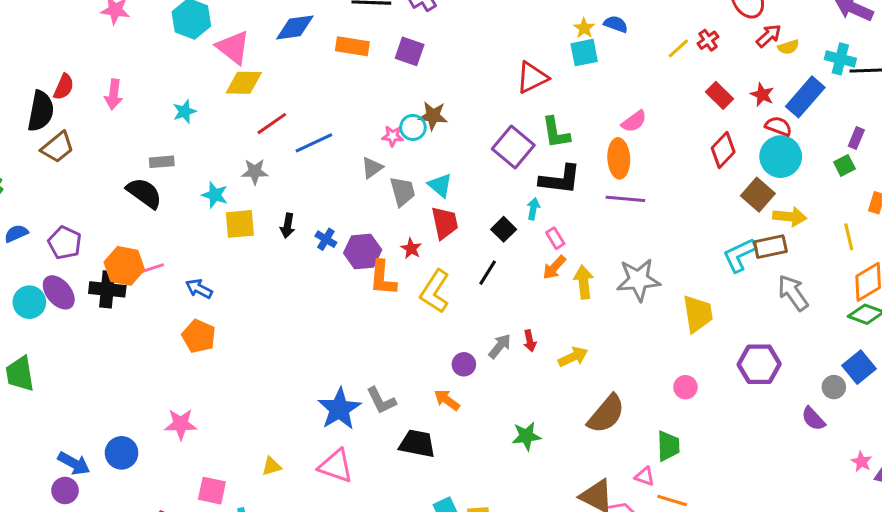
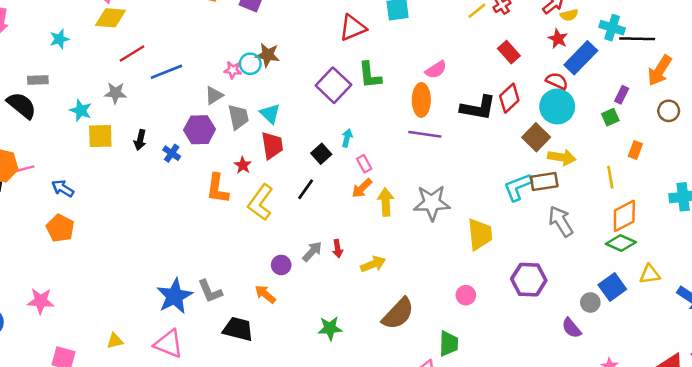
red star: (762, 95) -> (558, 39), moved
black L-shape: (560, 179) -> (478, 108), moved
purple hexagon: (363, 251) -> (200, 130), moved

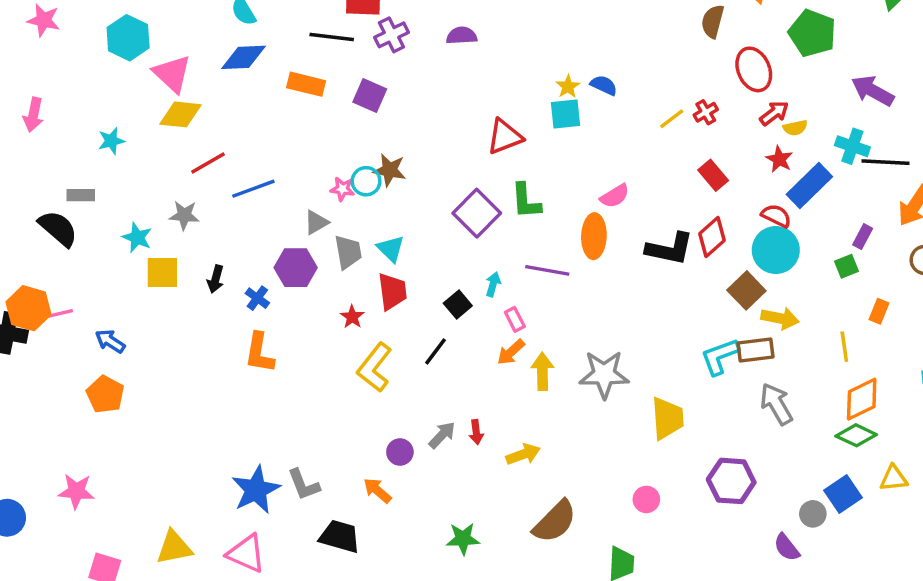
purple line: (425, 134) -> (547, 270), moved
orange L-shape: (217, 189) -> (259, 353), moved
yellow triangle: (115, 341) -> (174, 548), size x1.6

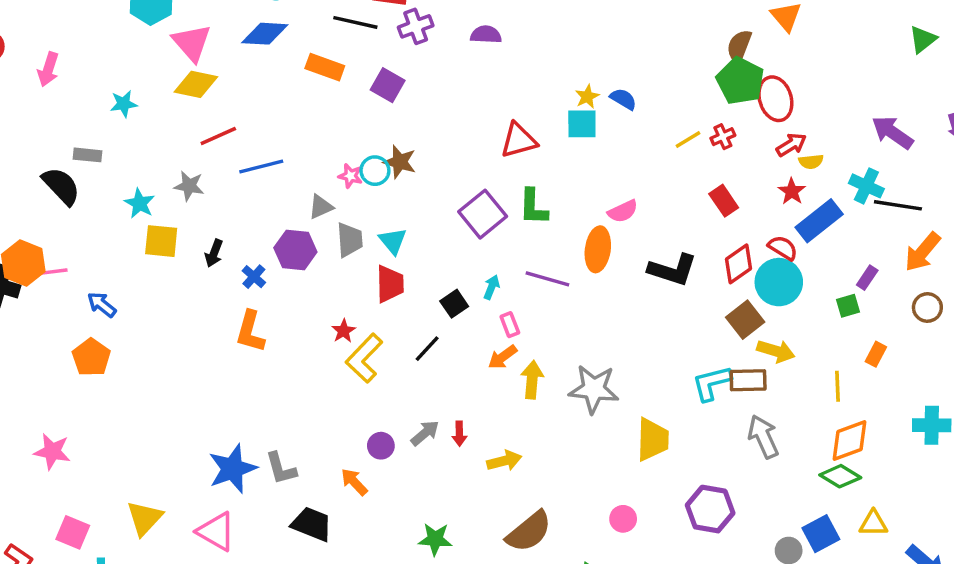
green pentagon: (812, 33) -> (740, 81), moved
red diamond: (712, 237) -> (739, 264), moved
red star: (352, 317) -> (344, 331), moved
yellow triangle: (174, 548) -> (145, 518), turned -42

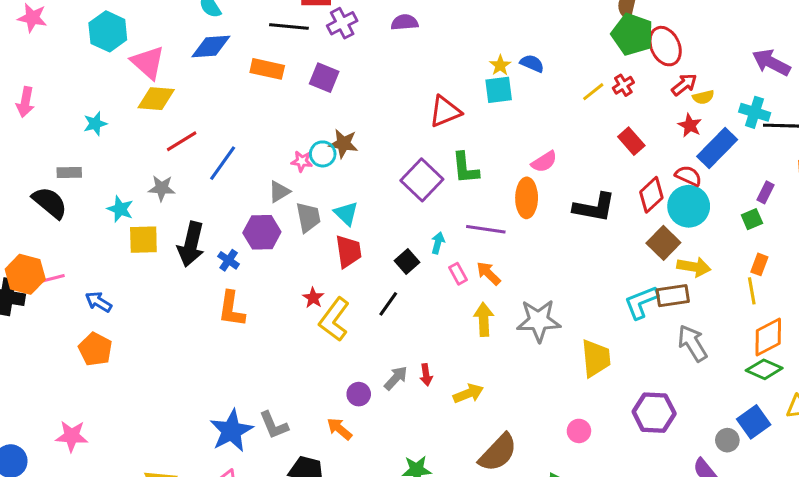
blue line: (261, 167) -> (223, 163), turned -33
black arrow: (214, 253) -> (191, 244), size x1.8
orange rectangle: (876, 354) -> (759, 264), moved
orange arrow: (503, 357) -> (489, 273), moved, turned 88

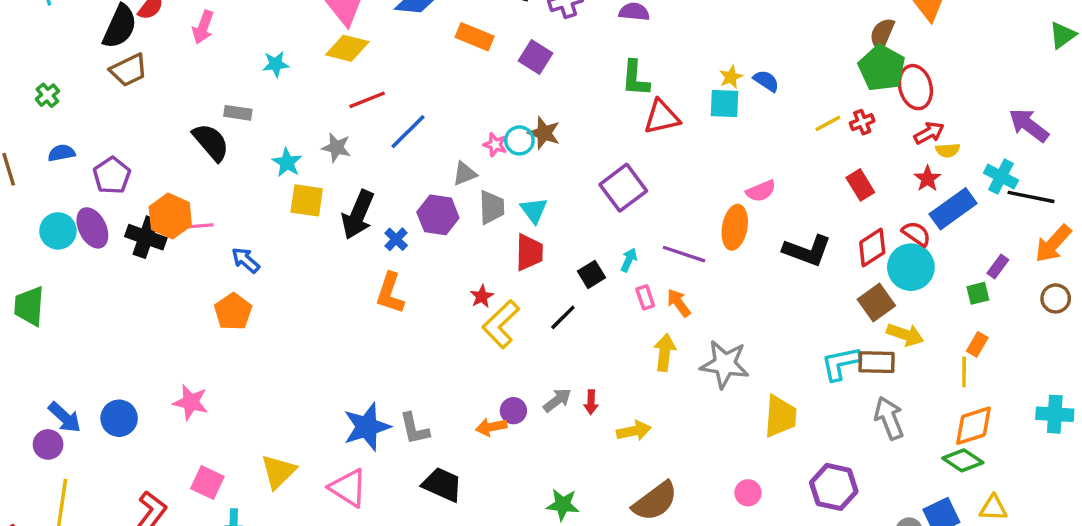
green L-shape: (465, 168) -> (635, 78), moved
orange arrow: (339, 429) -> (491, 427), moved, turned -60

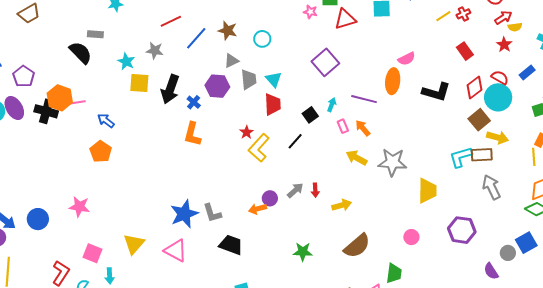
brown star: (544, 133) -> (228, 30), moved
pink star: (495, 145) -> (310, 12), moved
blue rectangle: (953, 209) -> (527, 73), moved, size x0.6
yellow arrow: (665, 352) -> (357, 158), turned -65

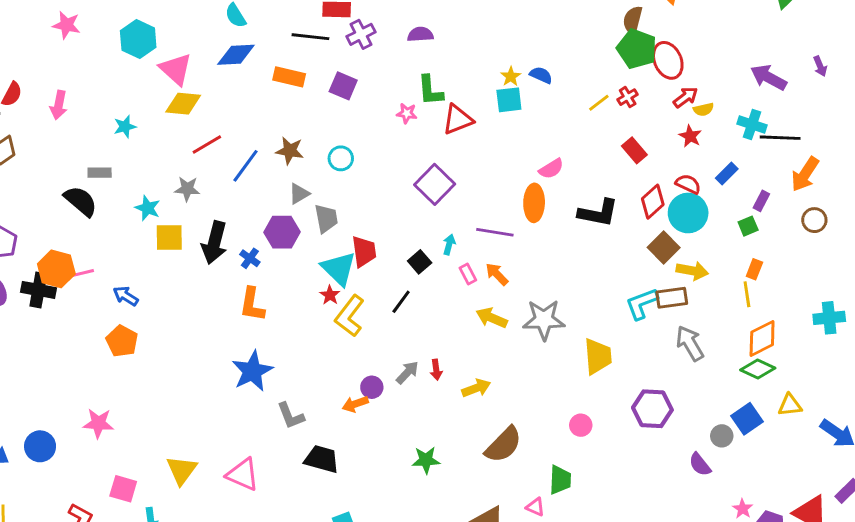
cyan triangle: (274, 79) -> (339, 269), moved, size x1.5
blue star: (184, 214) -> (252, 371), moved

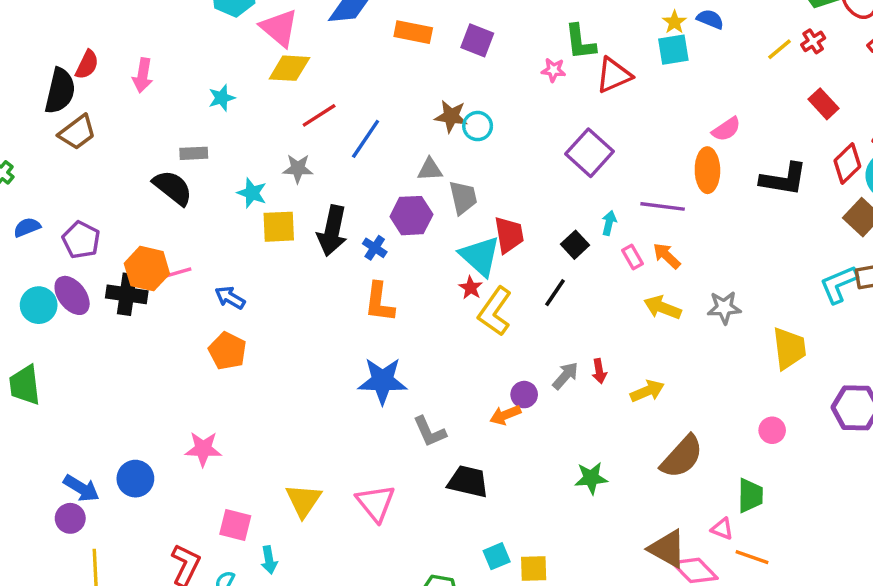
brown star: (290, 151) -> (451, 116), moved
gray triangle: (299, 194) -> (430, 169), turned 30
gray star: (544, 320) -> (724, 308), size x0.7
blue star: (252, 371) -> (382, 381), turned 30
pink triangle: (243, 474) -> (376, 503), turned 30

